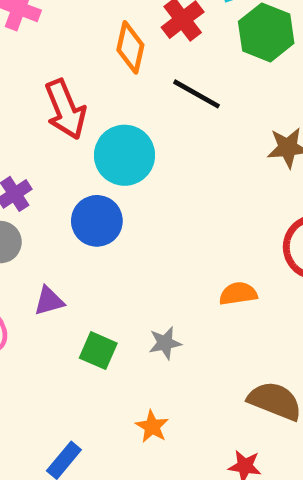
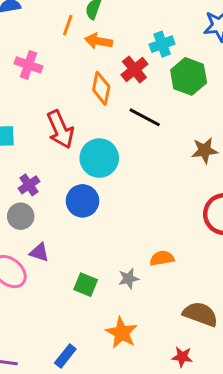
orange semicircle: (238, 294) -> (162, 258), moved
purple triangle: (49, 301) -> (39, 252), moved, turned 35
orange star: (152, 427) -> (122, 333), size x1.5

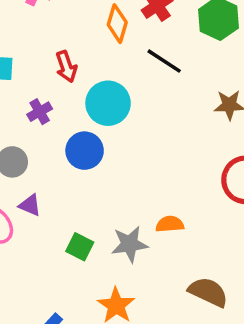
red arrow: (60, 129) -> (66, 67), size x0.7
purple cross: (29, 185) -> (40, 112), moved
gray star: (129, 279) -> (130, 244), size x1.5

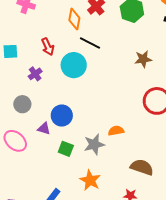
black line: (164, 61) -> (90, 43), moved
blue circle: (85, 151) -> (62, 116), moved
purple triangle: (30, 205) -> (44, 129), moved

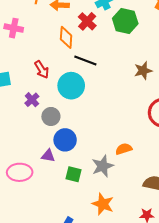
gray circle: (22, 104) -> (51, 116), moved
pink ellipse: (15, 141) -> (20, 172), turned -35

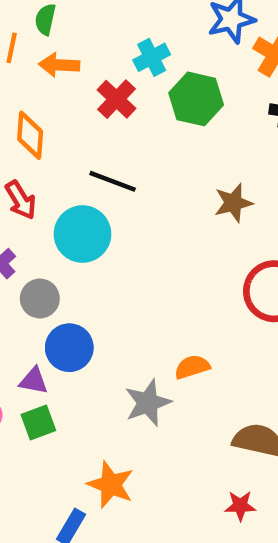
orange diamond: (66, 37) -> (30, 135), moved
green square: (74, 174) -> (38, 423), moved, turned -35
orange star: (103, 204) -> (111, 485), moved

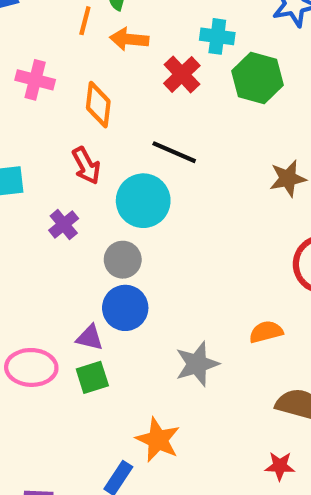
cyan cross: (152, 57) -> (217, 36), turned 32
gray circle: (40, 299) -> (123, 260), moved
orange semicircle: (192, 367) -> (266, 332), moved

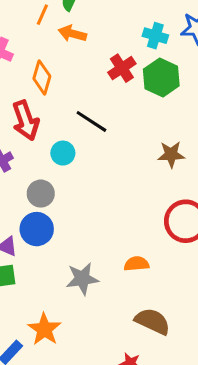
cyan cross: (217, 36) -> (155, 36), moved
red cross: (182, 74) -> (122, 68), moved
red arrow: (86, 166) -> (26, 120), size x1.4
cyan circle: (143, 201) -> (63, 153), size x0.6

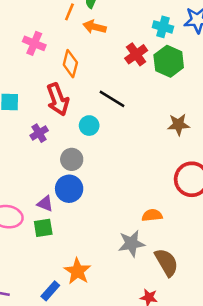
gray star: (82, 279) -> (131, 244), moved
brown semicircle: (153, 321) -> (166, 262), turned 36

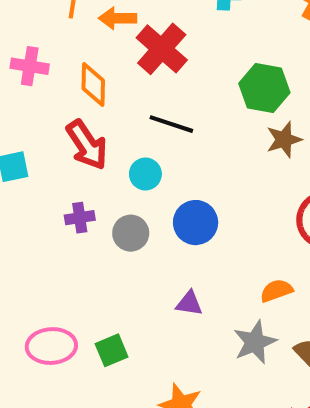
red cross: (136, 54) -> (162, 49), moved, size x1.4
green hexagon: (169, 61) -> (264, 88), moved
purple cross: (39, 133) -> (80, 218), moved, turned 36
blue circle: (69, 189) -> (196, 223), moved
purple triangle: (45, 204) -> (189, 303), moved

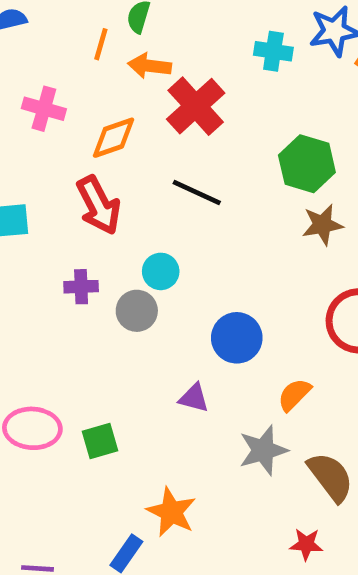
orange diamond: (93, 85) -> (114, 138), turned 63
cyan circle: (145, 174) -> (161, 271), moved
blue circle: (196, 223) -> (237, 338), moved
orange semicircle: (276, 291) -> (294, 395), turned -32

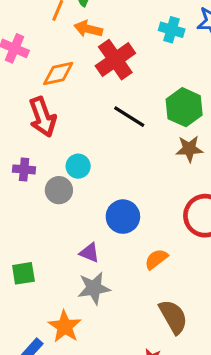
black line: (197, 193) -> (129, 117), moved
gray star: (263, 450) -> (94, 288), moved

